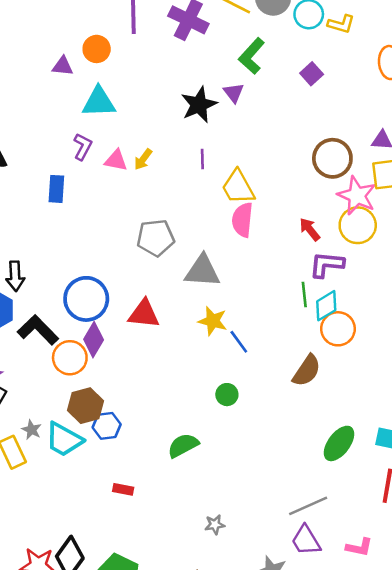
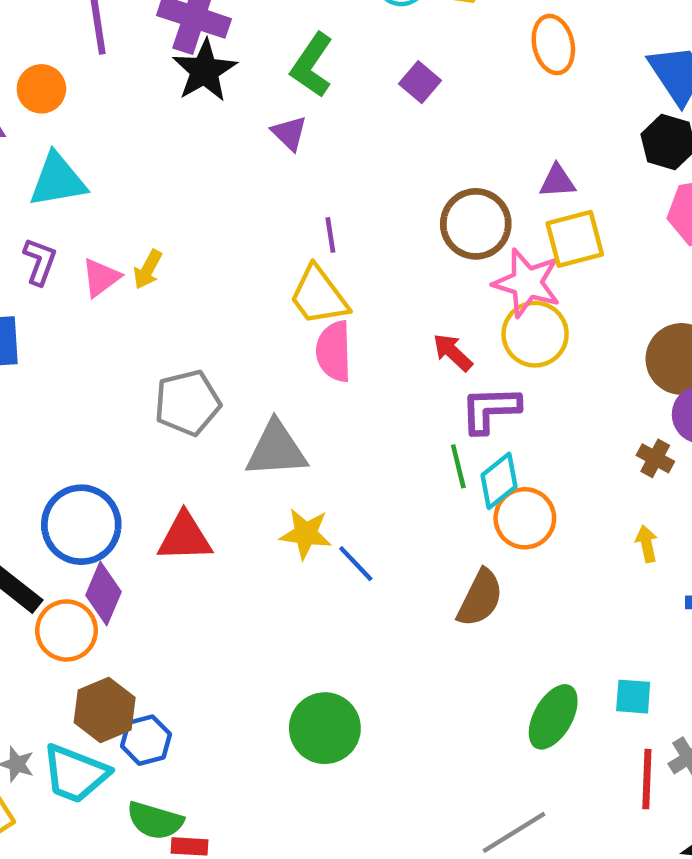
black star: (199, 105) -> (205, 71), moved
purple line: (202, 159) -> (330, 235), moved
pink triangle: (116, 160) -> (101, 278), turned -40
green circle: (227, 395) -> (325, 728), moved, size x1.8
green semicircle: (183, 445) -> (155, 821), moved, turned -128

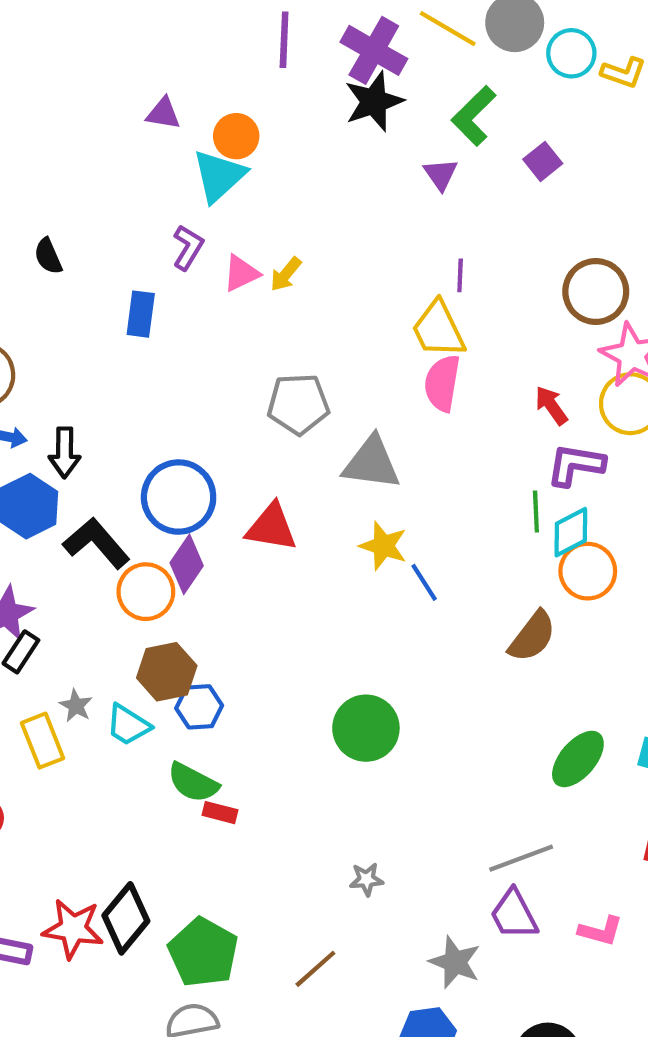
purple square: (420, 82) -> (543, 161), moved
orange circle: (41, 89) -> (236, 136), moved
cyan triangle: (58, 180) -> (219, 176), turned -44
cyan trapezoid: (75, 774) -> (128, 725), size x0.7

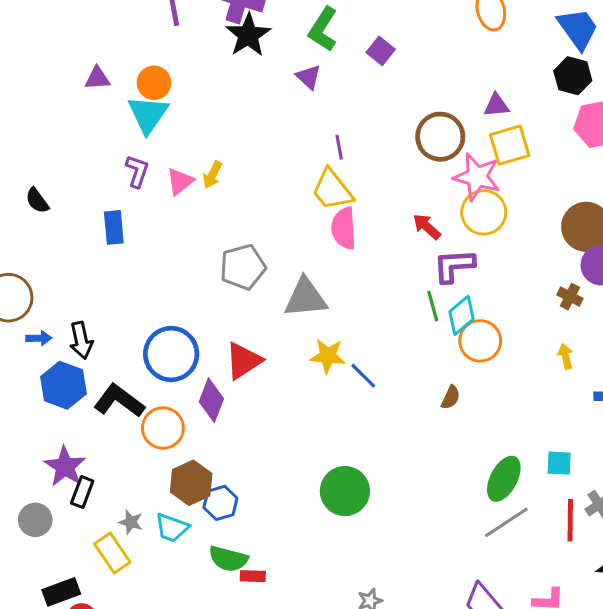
red triangle: (271, 527) -> (244, 361), turned -30
purple diamond: (187, 564) -> (211, 400), moved
brown semicircle: (532, 636) -> (451, 397), size x0.6
gray line: (521, 858) -> (506, 522), moved

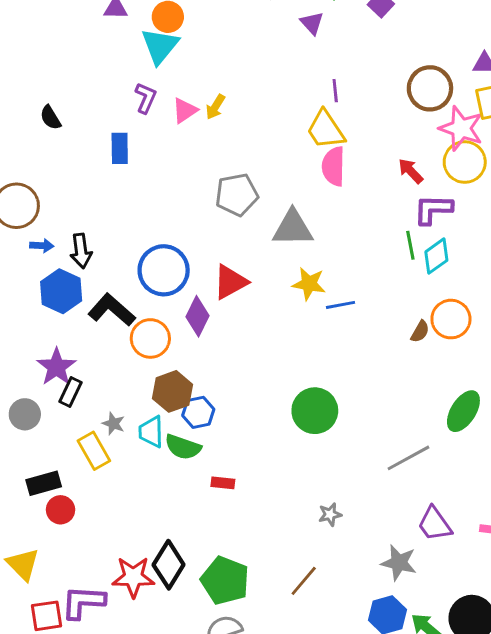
orange circle: (480, 341) -> (451, 319), moved
blue line: (363, 376) -> (341, 305), turned -60
gray line: (506, 522) -> (408, 458), moved
cyan trapezoid: (172, 528) -> (151, 432), turned 64
green semicircle: (228, 559) -> (183, 447), moved

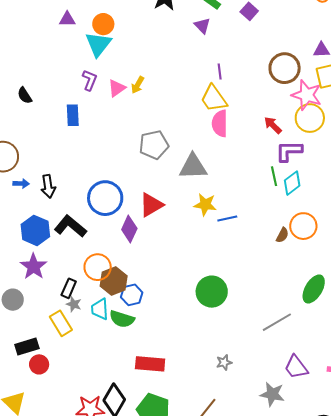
blue hexagon: (61, 291) -> (35, 230), moved
orange circle: (150, 338) -> (98, 267), moved
black rectangle: (70, 392) -> (69, 288), moved
red rectangle: (223, 483) -> (150, 364), moved, size x1.8

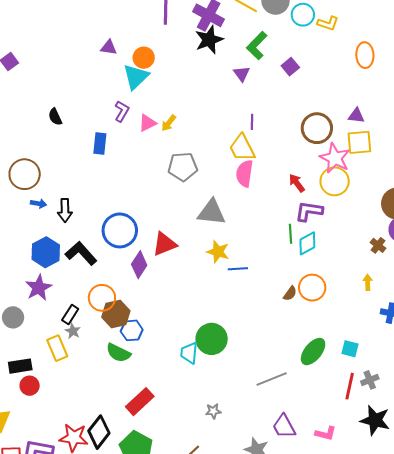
gray pentagon: (154, 145) -> (183, 167), moved
cyan trapezoid: (100, 309) -> (189, 353), moved
red rectangle: (150, 364) -> (140, 402), turned -56

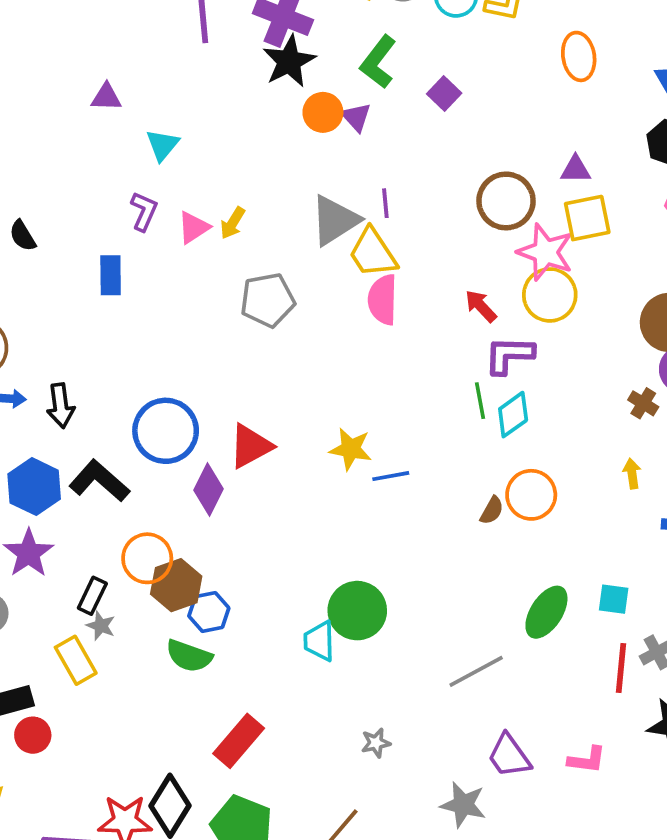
orange circle: (144, 58) -> (323, 112), moved
cyan triangle: (136, 77) -> (162, 145), size x0.7
gray triangle: (212, 212) -> (335, 220), moved, turned -32

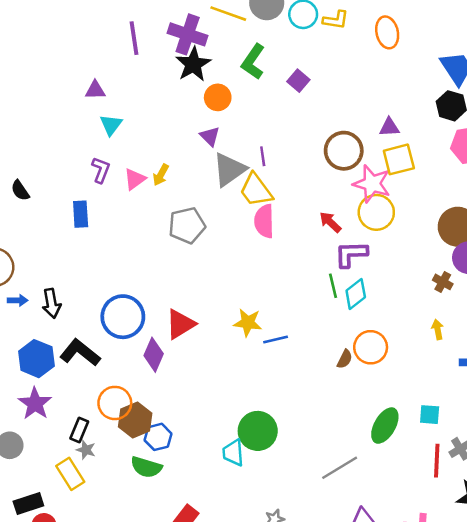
orange ellipse: (579, 56) -> (387, 32), moved
purple triangle: (106, 97) -> (95, 90), moved
purple triangle: (356, 117) -> (210, 136), moved

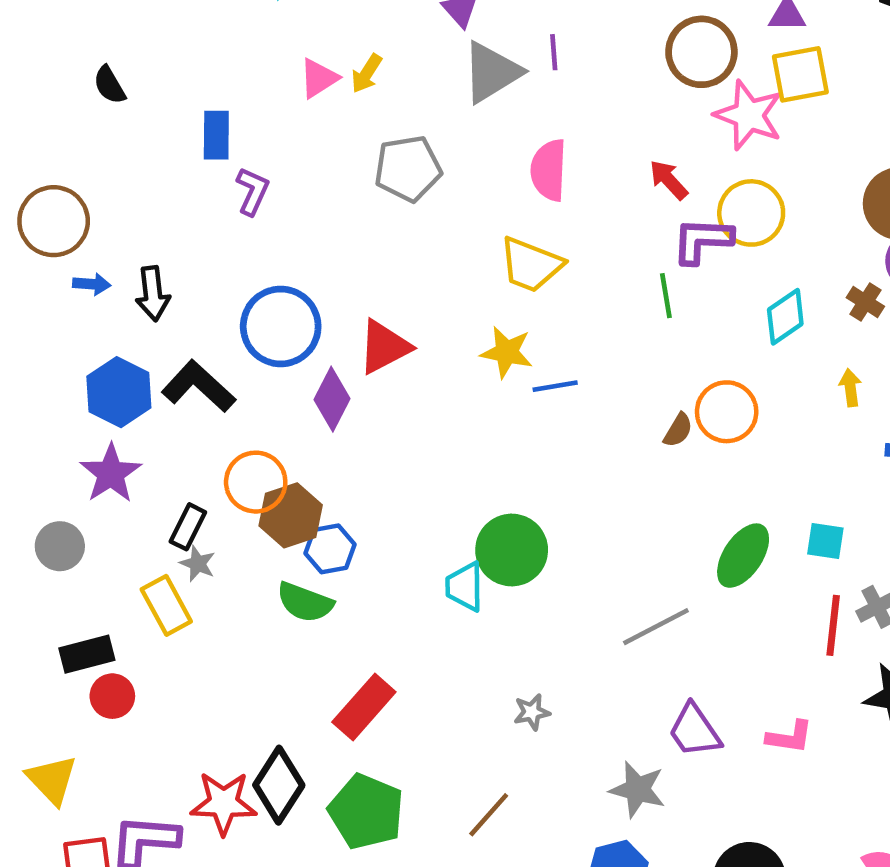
purple L-shape: (101, 170) -> (252, 191), moved
yellow trapezoid: (256, 190) -> (531, 265), moved, turned -36
yellow circle: (376, 212) -> (751, 213), moved
cyan diamond: (356, 294) -> (785, 317), moved

